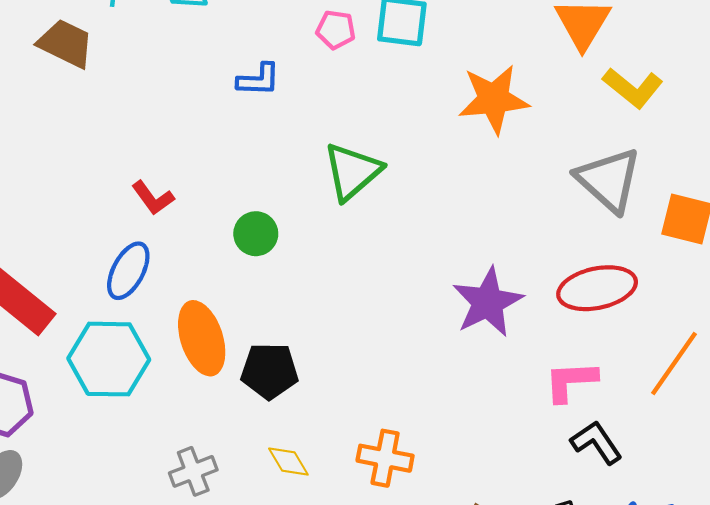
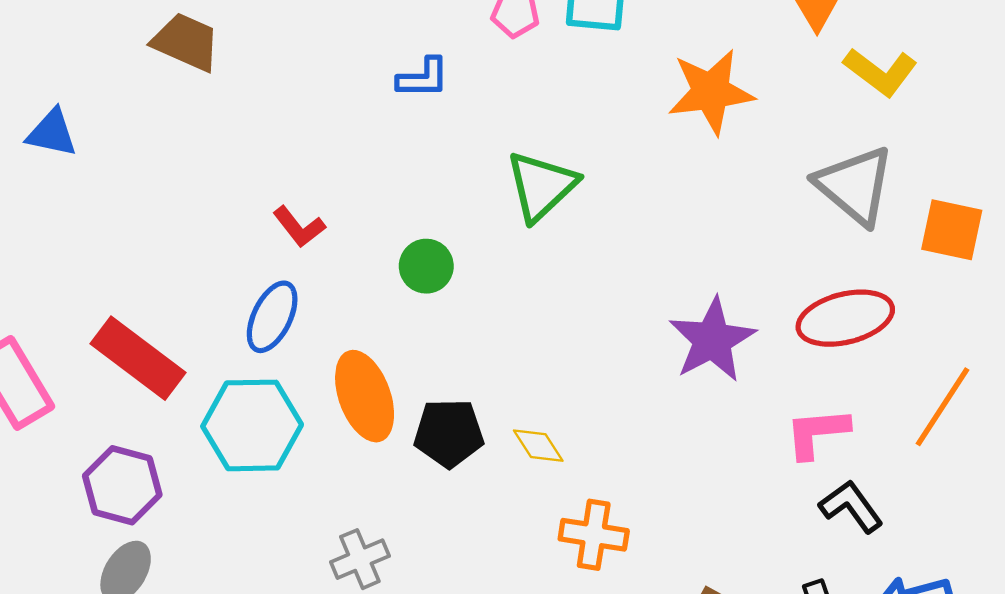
yellow diamond: (288, 462) -> (538, 446), moved

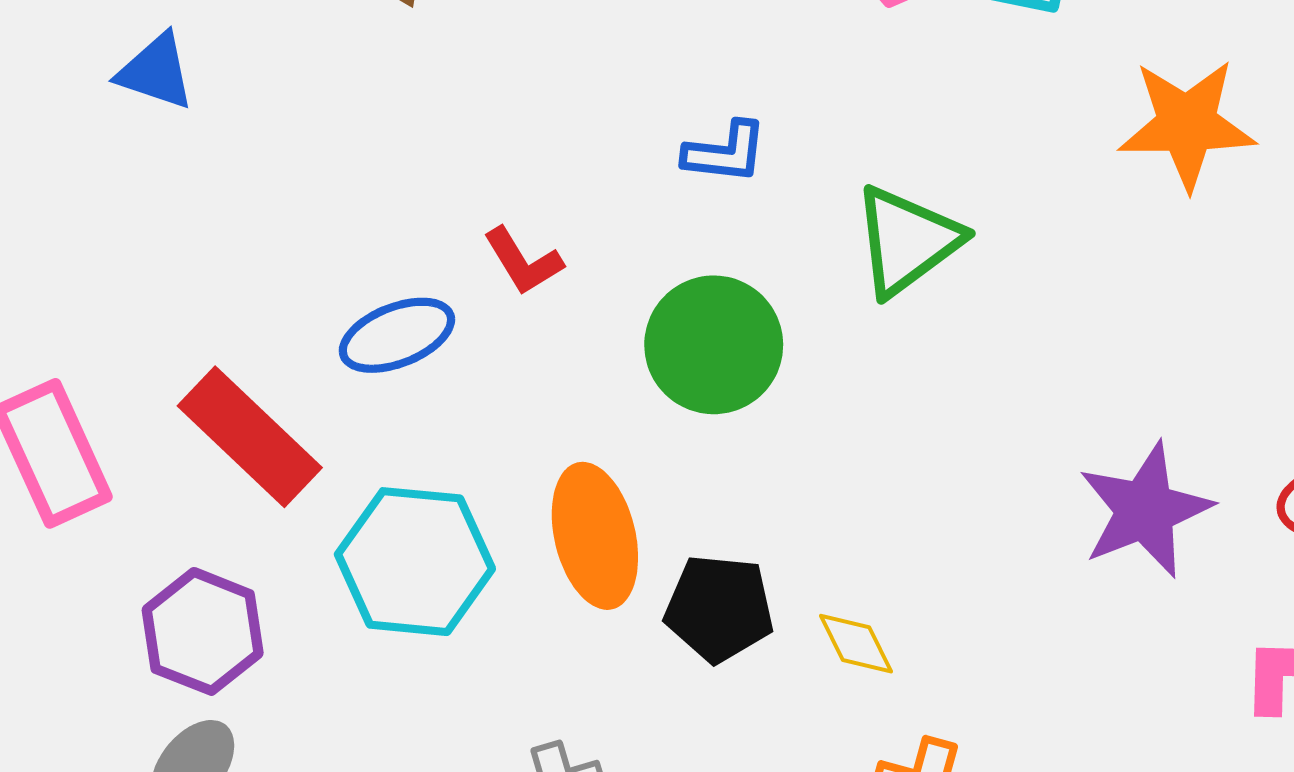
blue L-shape: (423, 78) -> (725, 152), moved
green circle: (426, 266) -> (714, 345), size x1.6
blue ellipse: (272, 317) -> (397, 335), moved, turned 36

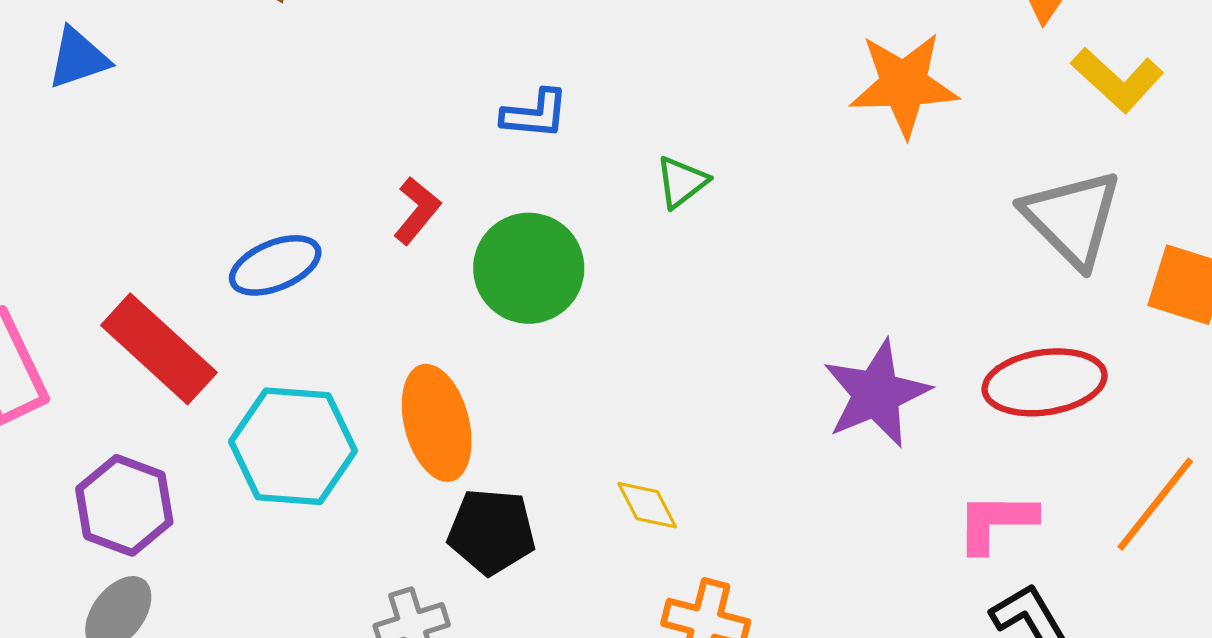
blue triangle: (156, 72) -> (78, 58), turned -36
green triangle: (907, 241) -> (682, 182), size x0.6
red L-shape: (523, 261) -> (417, 210), moved, turned -108
black pentagon: (719, 608) -> (492, 532), moved

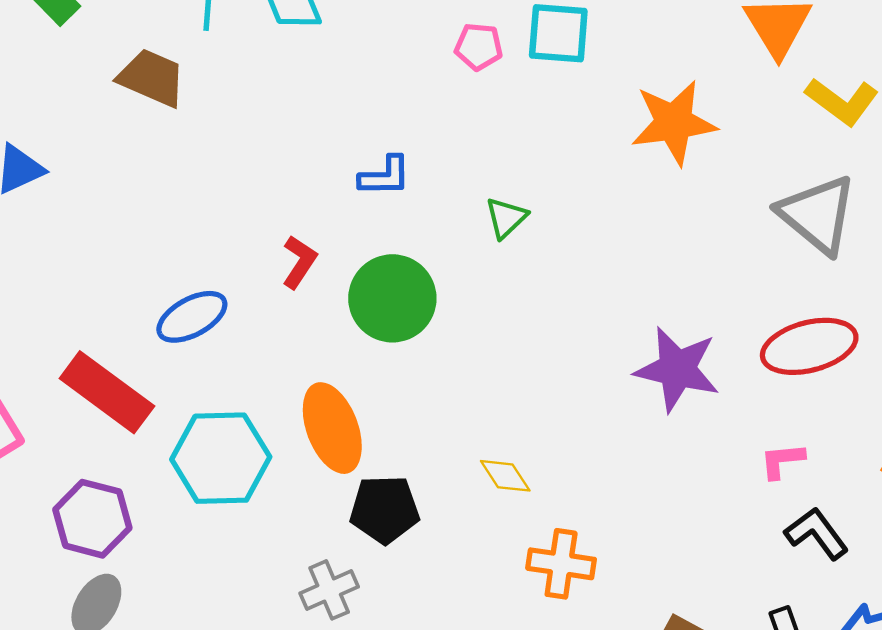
purple star: (876, 394) -> (677, 369), turned -30
pink L-shape: (996, 522) -> (782, 461), size x0.7

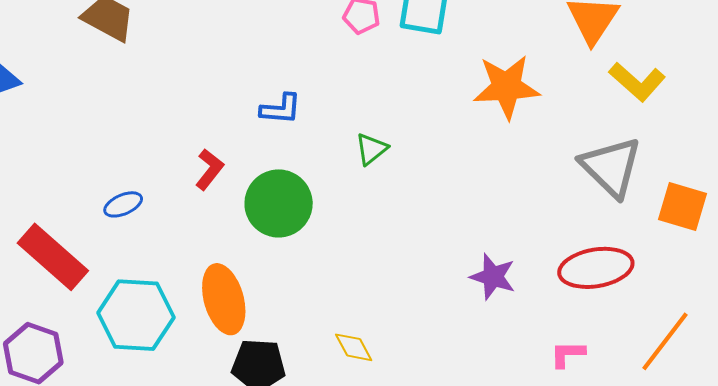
blue ellipse: (192, 317) -> (123, 204), size x0.7
purple star: (677, 369) -> (493, 277), size x0.7

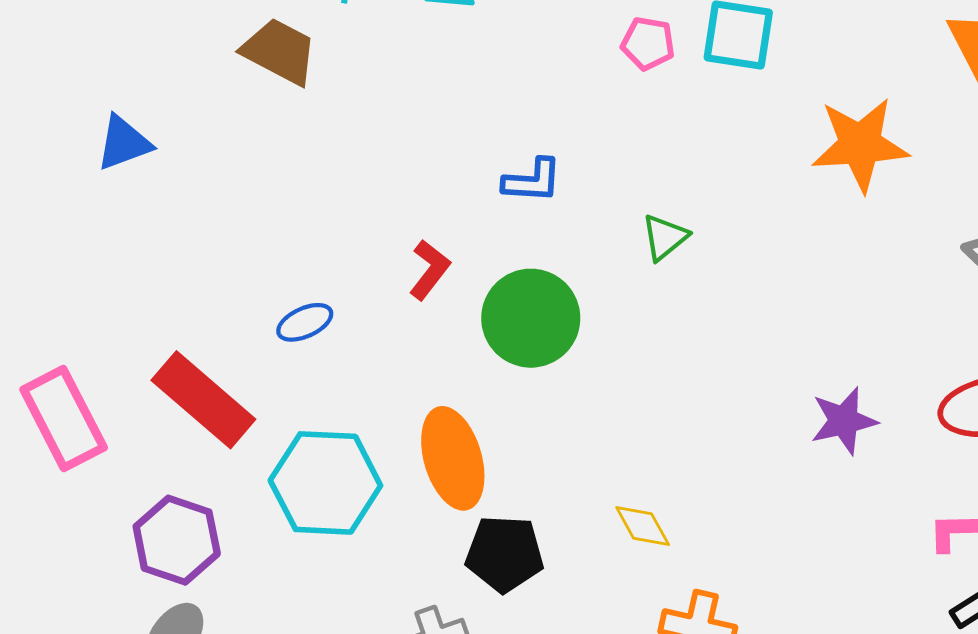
purple star: (493, 277) -> (844, 421), turned -30

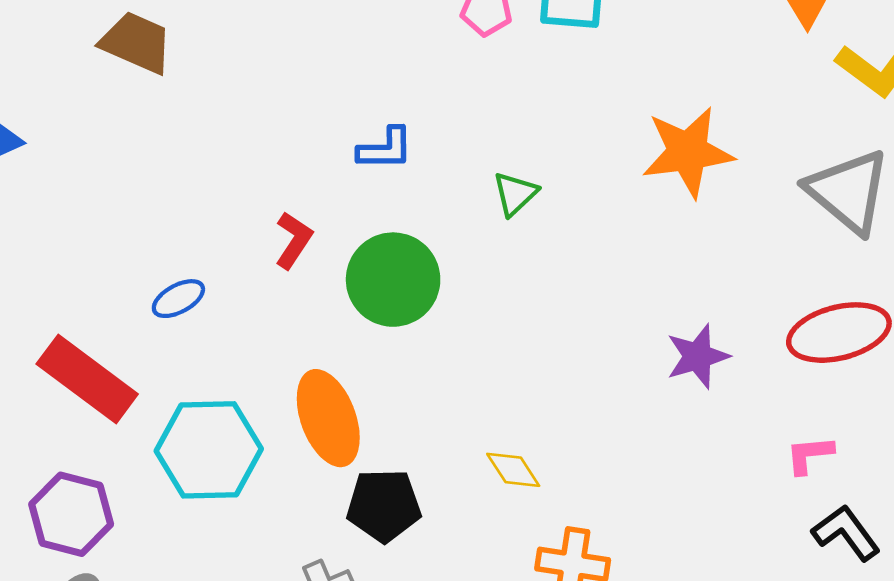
orange star: (860, 145) -> (688, 152), moved

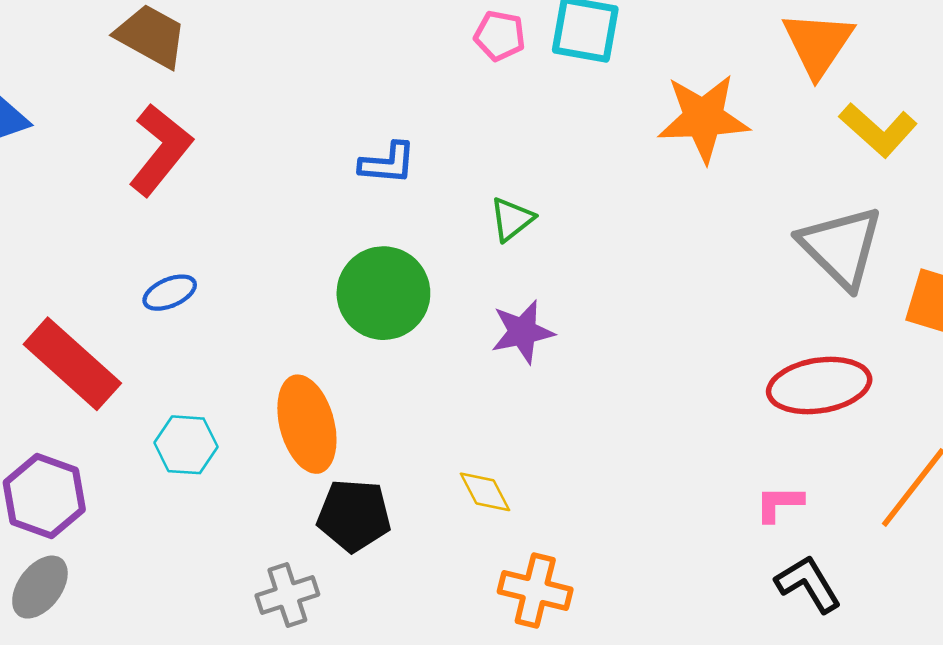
orange star: (688, 152) -> (703, 118), moved
red L-shape: (294, 240) -> (160, 150), moved, size x1.6
purple star: (698, 356) -> (522, 332), moved
cyan hexagon: (209, 450) -> (186, 445), size x0.6

